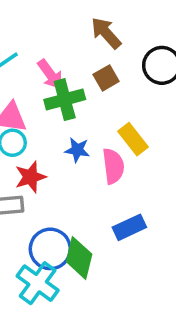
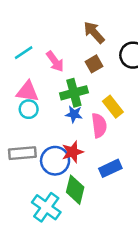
green cross: (65, 100) -> (74, 93), moved
red star: (30, 177) -> (73, 152), moved
blue circle: (50, 249) -> (55, 161), moved

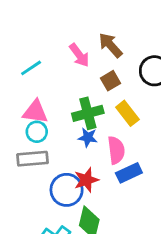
pink arrow: (55, 61) -> (79, 55), moved
yellow rectangle: (113, 107) -> (127, 113), moved
gray rectangle: (22, 153) -> (32, 159), moved
blue rectangle: (110, 168) -> (129, 173), moved

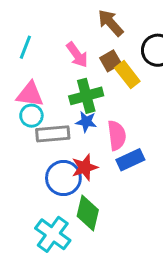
pink arrow: (79, 55) -> (77, 55), moved
cyan line: (31, 68) -> (25, 47), turned -35
yellow rectangle: (127, 113) -> (127, 75), moved
gray rectangle: (32, 159) -> (53, 134), moved

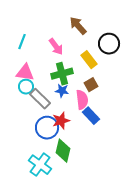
brown square: (111, 61) -> (91, 85), moved
gray rectangle: (53, 134) -> (40, 99), turned 50
blue rectangle: (130, 160) -> (91, 116), turned 72

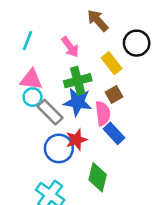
blue star: (62, 91) -> (78, 102), size x1.6
green diamond: (63, 151) -> (98, 177), moved

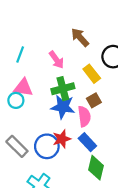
cyan circle: (33, 97) -> (16, 100), moved
gray rectangle: (50, 112) -> (17, 146), moved
blue rectangle: (114, 133) -> (87, 142), moved
green diamond: (98, 177) -> (96, 168), moved

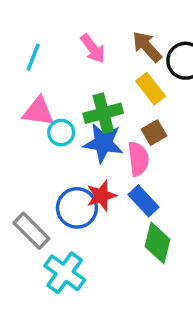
brown arrow: (80, 37) -> (147, 47), moved
pink arrow: (56, 60) -> (93, 48), moved
cyan circle: (16, 100) -> (61, 133), moved
gray rectangle: (17, 146) -> (31, 231), moved

